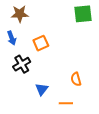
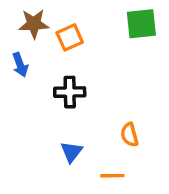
orange square: (41, 43) -> (70, 37), moved
black cross: (22, 64) -> (70, 92), moved, turned 30

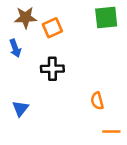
blue triangle: (71, 152) -> (20, 108), moved
orange line: (112, 176) -> (111, 132), moved

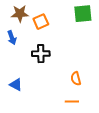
blue triangle: (20, 108) -> (16, 85), turned -40
orange line: (111, 132) -> (72, 102), moved

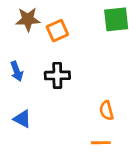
blue arrow: (12, 38) -> (17, 71), moved

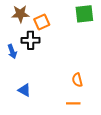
black cross: (57, 75) -> (30, 40), moved
blue triangle: (22, 119) -> (24, 90), moved

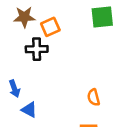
blue arrow: (12, 52) -> (14, 89), moved

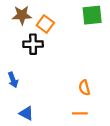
orange square: (50, 27) -> (45, 24), turned -30
blue triangle: (29, 110) -> (26, 113), moved

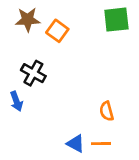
black cross: (33, 44) -> (33, 73), moved, turned 30
blue triangle: (26, 113) -> (76, 144), moved

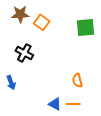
green square: (116, 20) -> (85, 28), moved
blue arrow: (16, 101) -> (11, 83), moved

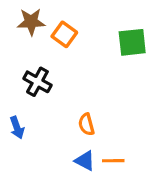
orange semicircle: (77, 81) -> (86, 124), moved

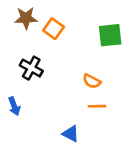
orange semicircle: (86, 124) -> (92, 81), moved, turned -48
orange line: (113, 161) -> (97, 106), moved

